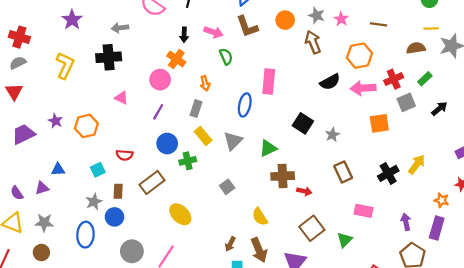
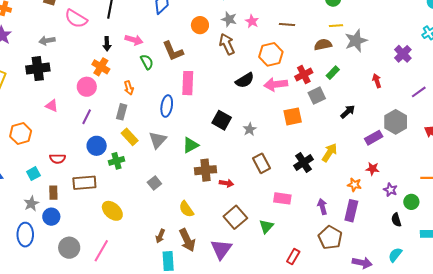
brown L-shape: (247, 27) -> (173, 51), moved
black arrow: (439, 109) -> (348, 112), moved
brown rectangle: (152, 182) -> (84, 183), turned 35

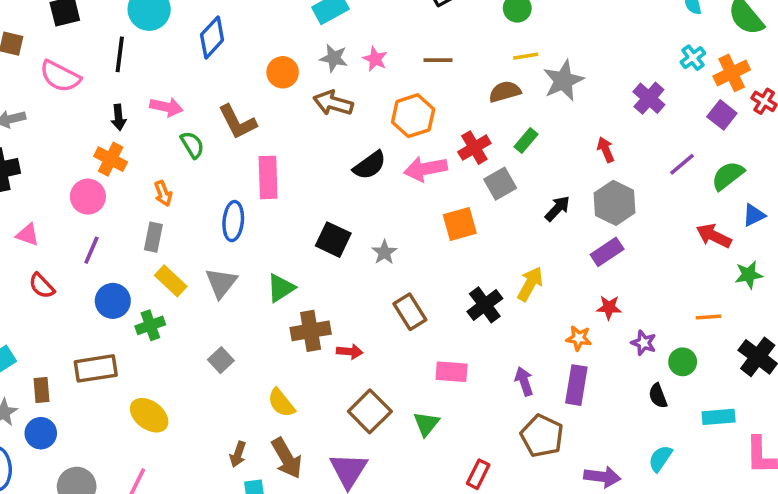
brown arrow: (227, 44) -> (333, 103), turned -45
gray hexagon: (396, 122) -> (615, 203), moved
red semicircle: (58, 159) -> (42, 286), moved, turned 49

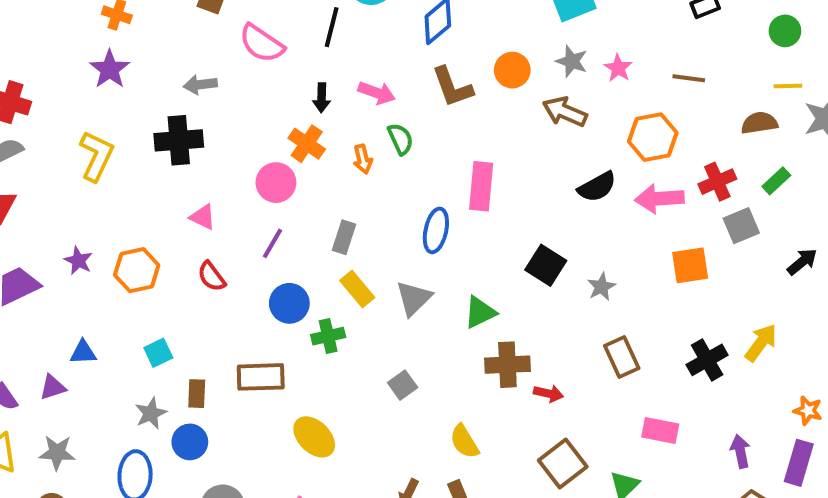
brown L-shape: (237, 122) -> (452, 87), moved
orange arrow: (163, 193) -> (363, 159), moved

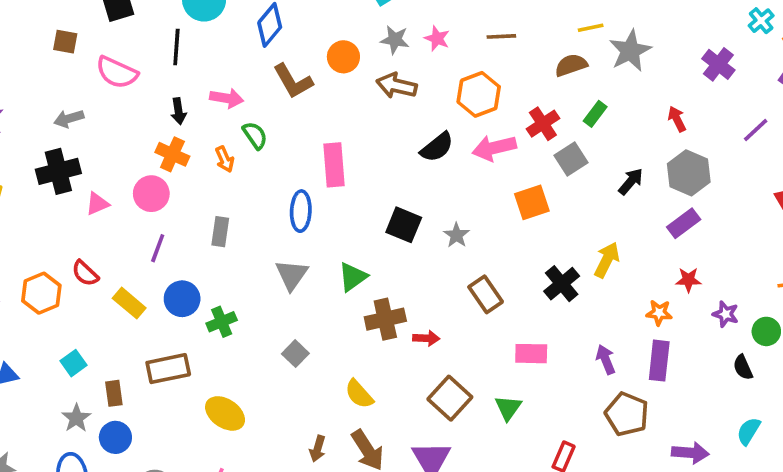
pink triangle: (203, 217) -> (97, 204), moved, turned -40
red semicircle: (212, 276) -> (85, 273), moved
yellow rectangle: (357, 289) -> (129, 303), moved

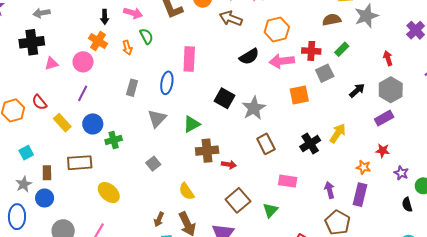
red cross: (543, 124) -> (311, 51), turned 30
gray rectangle: (220, 232) -> (132, 88), moved
gray star: (457, 235) -> (254, 108), size x1.6

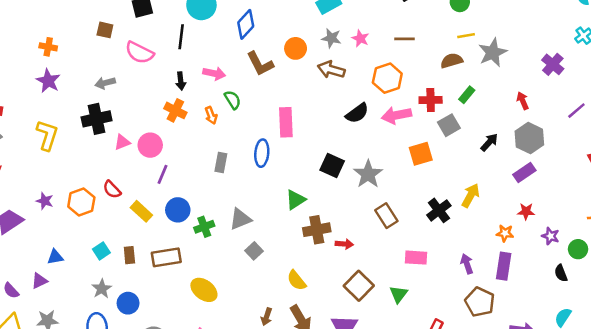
pink circle: (83, 62) -> (150, 145), moved
gray triangle: (157, 118) -> (240, 219), moved, turned 30
brown rectangle: (47, 173) -> (129, 255), moved

